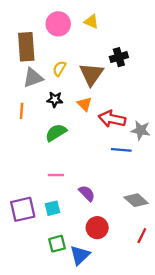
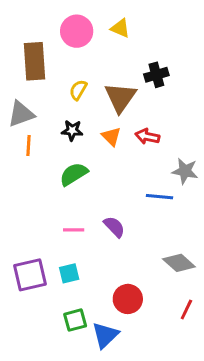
gray triangle: (33, 78) -> (21, 114), moved
red arrow: (112, 119) -> (147, 136), moved, size x0.7
purple semicircle: (87, 193) -> (114, 227), moved

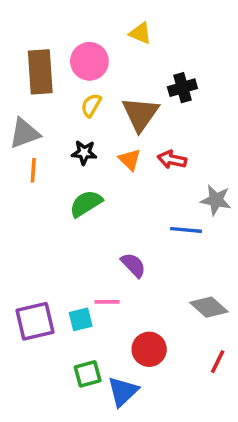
pink circle: (77, 31) -> (89, 61), moved
pink line: (74, 230) -> (107, 302), moved

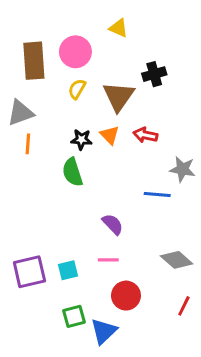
black star: (84, 153) -> (81, 139), moved
green semicircle: (86, 204) -> (72, 172), turned -76
pink line: (107, 302) -> (108, 260), moved

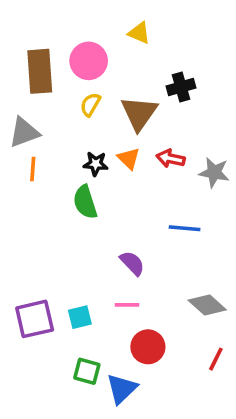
gray star: (182, 169) -> (214, 172), moved
green square: (74, 316) -> (87, 371), turned 30

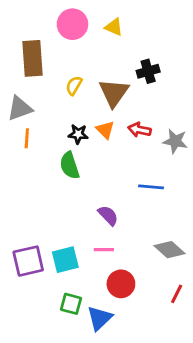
pink circle: (89, 61) -> (72, 24), moved
cyan square: (80, 317) -> (65, 260), size x1.4

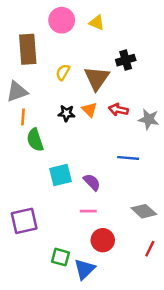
green semicircle: (70, 165) -> (35, 140), moved
cyan square: (65, 260) -> (60, 175), moved

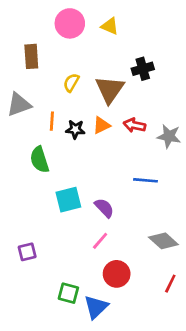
brown rectangle: (28, 49) -> (31, 56), size x0.7
orange triangle: (89, 110) -> (101, 125), turned 49
orange line: (23, 117) -> (52, 121), moved
pink line: (88, 211) -> (100, 241), turned -49
purple square: (24, 221) -> (27, 252), size x0.6

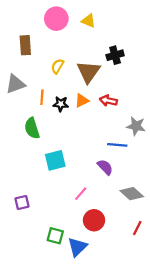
gray star: (169, 136) -> (136, 126), moved
purple semicircle: (104, 208) -> (105, 167), moved

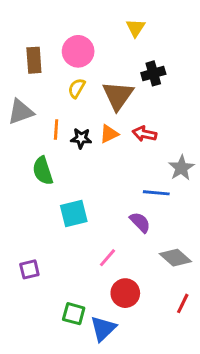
pink circle: (56, 19) -> (78, 51), moved
yellow triangle: (88, 21) -> (136, 28), moved, turned 40
gray star: (136, 126) -> (181, 168), turned 30

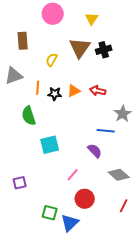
pink circle: (78, 51) -> (53, 14), moved
brown triangle: (118, 96) -> (80, 48), moved

